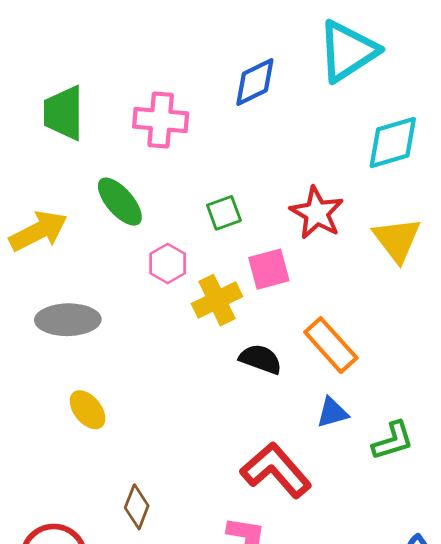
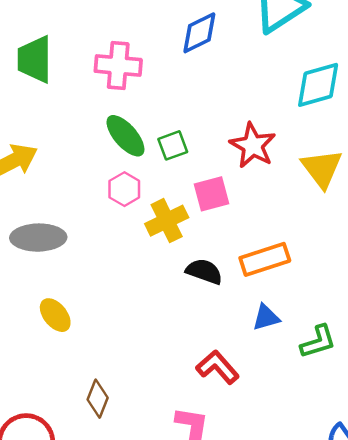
green ellipse: (120, 202) -> (125, 136), moved
orange rectangle: (331, 345) -> (265, 259), turned -66
red L-shape: (276, 470) -> (218, 367), size x0.7

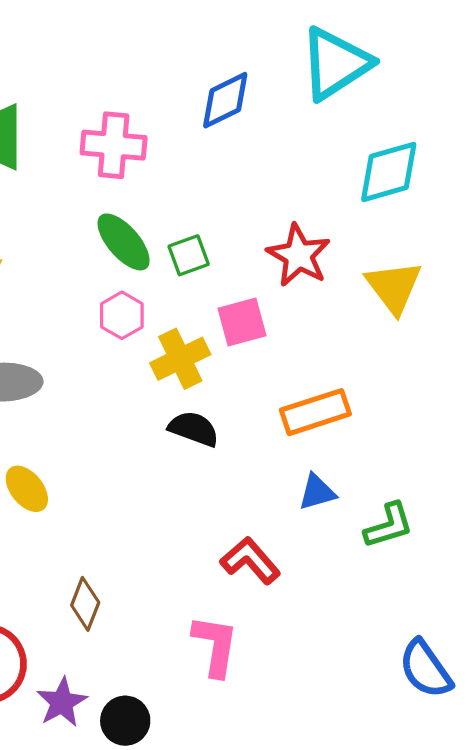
black semicircle: (204, 271) -> (194, 429), moved

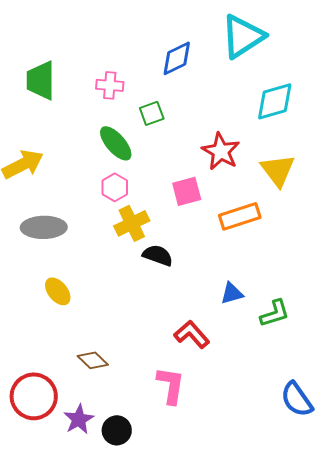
pink cross: (114, 145) -> (110, 85), size x0.7
green square: (189, 255) -> (152, 113), moved
yellow cross: (180, 359) -> (132, 223), moved
orange rectangle: (315, 412) -> (240, 216), moved
brown diamond: (85, 604) -> (93, 360), turned -68

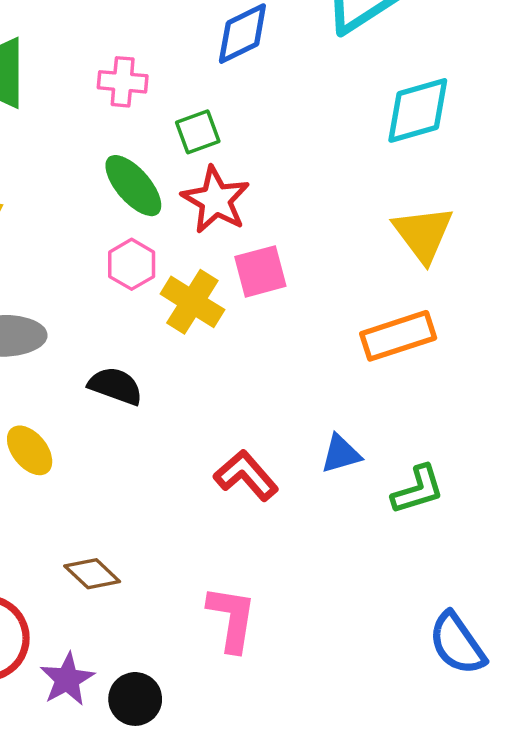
red star: (221, 151) -> (216, 200), moved
orange rectangle: (240, 216) -> (398, 336), moved
yellow cross: (132, 223) -> (192, 302), moved, turned -32
black semicircle: (158, 255) -> (115, 386), moved
red L-shape: (192, 334) -> (246, 475), moved

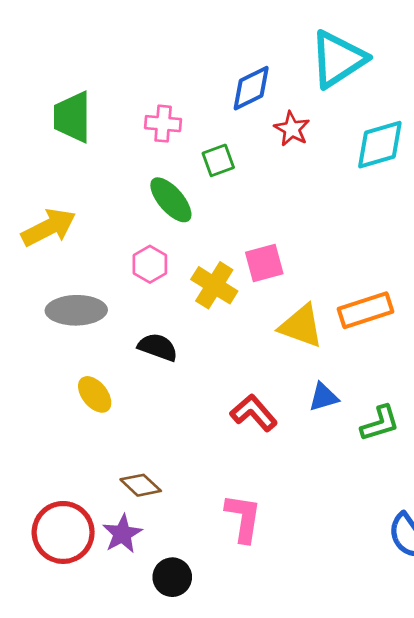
red star: (216, 200) -> (292, 129), moved, size x0.7
yellow triangle: (423, 234) -> (301, 326), moved, turned -33
pink hexagon: (132, 264) -> (150, 264), moved
purple star: (67, 679) -> (122, 534), moved

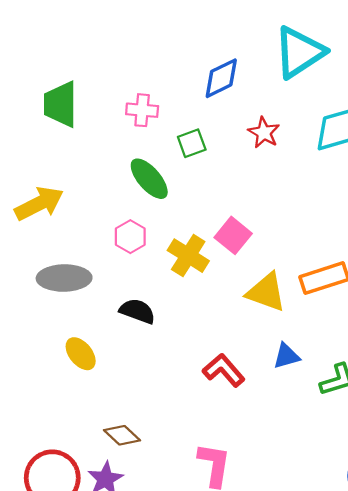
red star: (292, 129) -> (264, 133), moved
pink square: (264, 263) -> (233, 235), turned -36

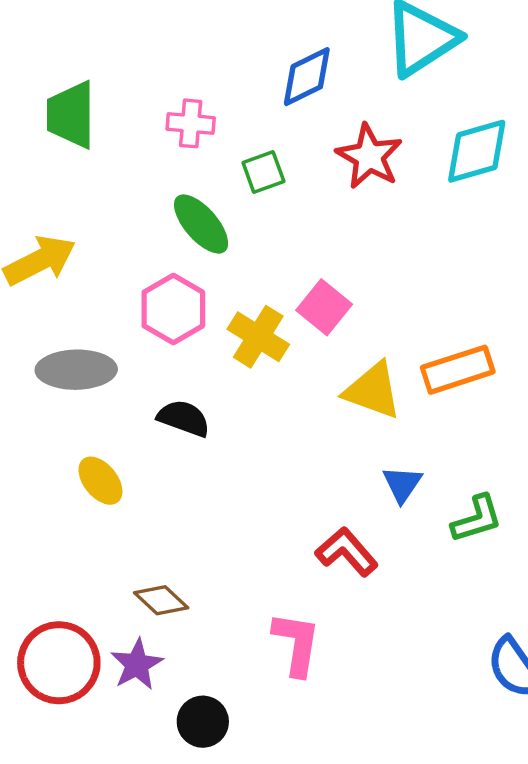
red star: (264, 133) -> (369, 156), size x1.4
pink hexagon: (130, 237) -> (173, 309), size x1.4
blue triangle: (286, 356) -> (402, 484), turned -40
red L-shape: (224, 370) -> (347, 552), moved

